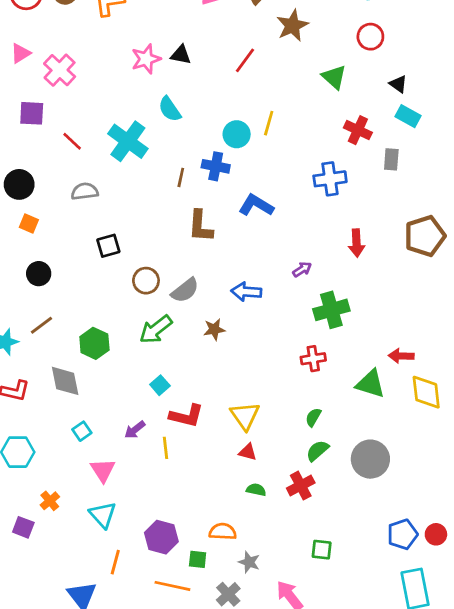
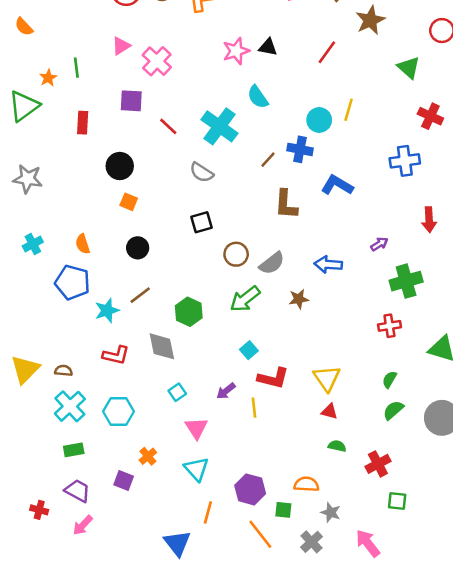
brown line: (181, 177) -> (268, 160), turned 30
gray semicircle: (85, 191) -> (202, 172), moved, turned -140
red cross: (301, 486) -> (378, 464), moved
orange line: (172, 586) -> (260, 534), turned 40

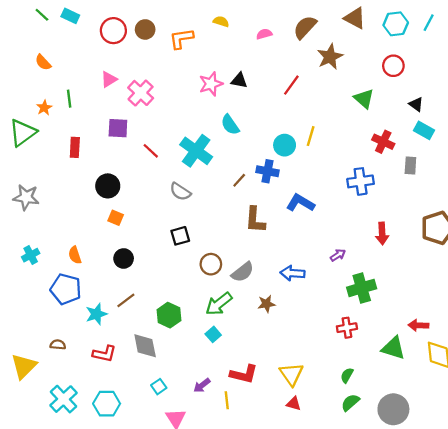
orange semicircle: (24, 27) -> (43, 62), moved
cyan square: (249, 350) -> (213, 334), moved
brown semicircle: (63, 371) -> (58, 345), moved

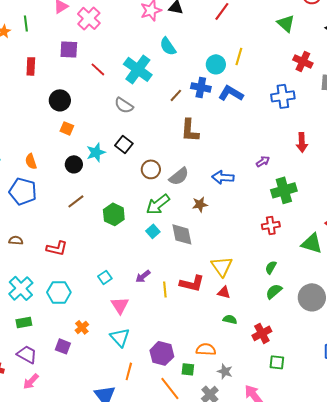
blue L-shape: (300, 203) -> (231, 93), moved
black square: (180, 236) -> (124, 144), turned -36
cyan star: (96, 314) -> (96, 152), moved
gray diamond: (145, 346) -> (182, 234), moved
red L-shape: (244, 374) -> (192, 283), moved

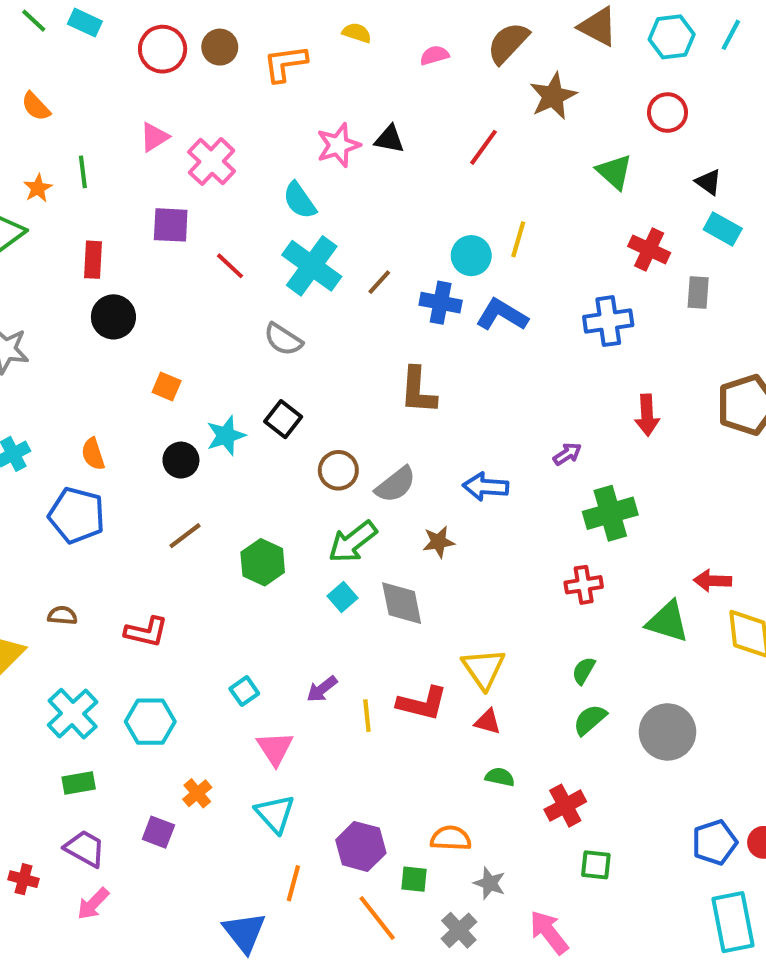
cyan semicircle: (168, 46) -> (300, 200), moved
brown line: (176, 95) -> (379, 282), moved
black circle: (60, 100) -> (113, 317), moved

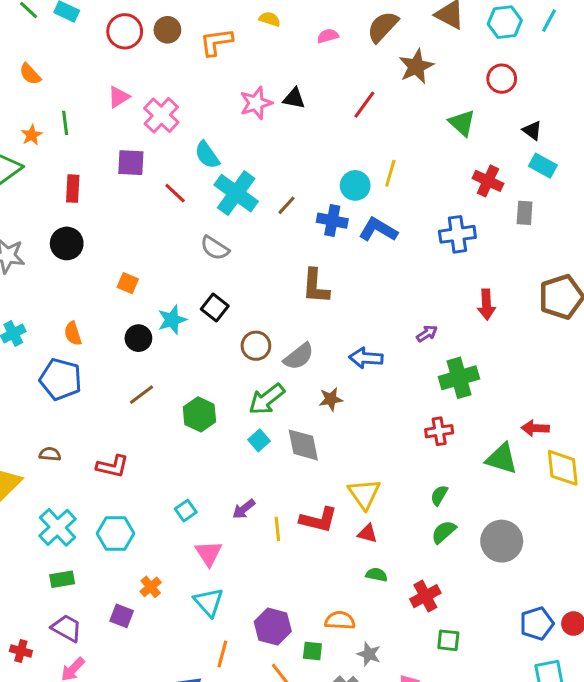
cyan semicircle: (300, 200) -> (207, 155), moved
black circle: (113, 317) -> (67, 243), moved

